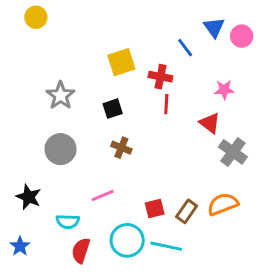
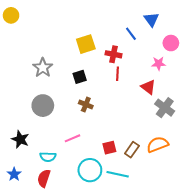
yellow circle: (36, 17) -> (11, 15), moved
pink circle: (242, 36) -> (171, 43), moved
red semicircle: (81, 251) -> (44, 178), moved

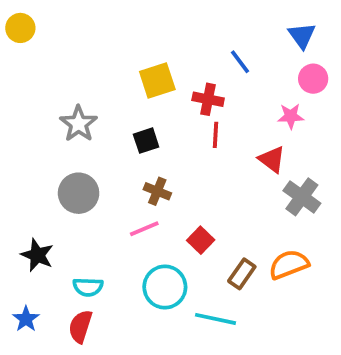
blue triangle: (151, 19) -> (302, 35), moved
pink line: (73, 138) -> (144, 229), moved
red square: (109, 148) -> (201, 240), moved, turned -32
cyan circle: (90, 170) -> (165, 287), moved

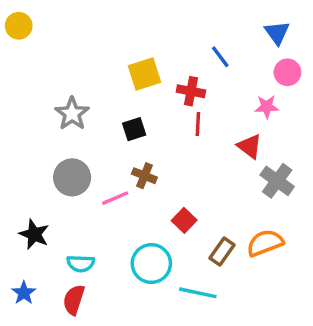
pink line: (144, 229) -> (115, 198), moved

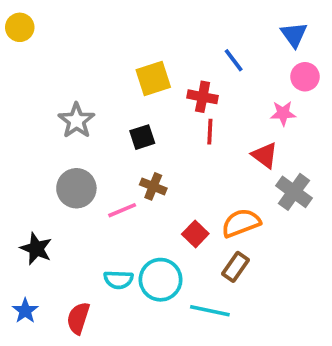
orange semicircle: (265, 243) -> (241, 223), moved
cyan semicircle: (81, 264) -> (118, 280), moved

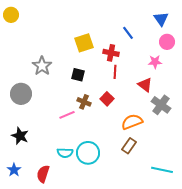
black square: (142, 137) -> (78, 75), turned 32
gray circle: (76, 188) -> (21, 94), moved
red square: (195, 234) -> (107, 99), moved
cyan line: (210, 311) -> (162, 170), moved

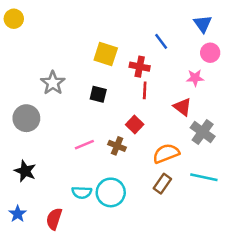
yellow square: (84, 43) -> (106, 54), turned 36
brown cross: (84, 102) -> (117, 146), moved
cyan line: (162, 170) -> (204, 177), moved

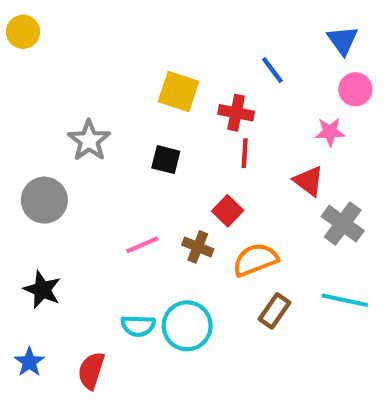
orange semicircle: (166, 153) -> (255, 260), moved

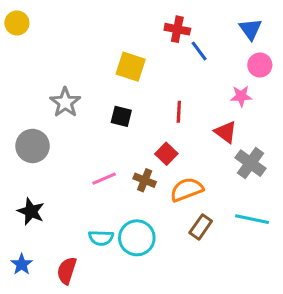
red cross: (236, 113) -> (177, 29), moved

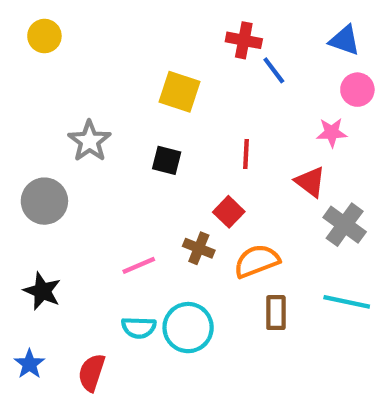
yellow circle: (17, 23) -> (44, 36), moved
blue triangle: (250, 29) -> (345, 40), turned -35
pink line: (104, 179) -> (139, 265), moved
brown rectangle: (201, 227) -> (276, 313), turned -35

